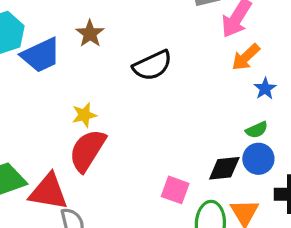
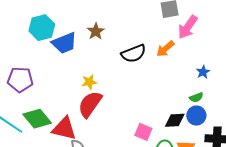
orange arrow: (246, 57) -> (165, 49), moved

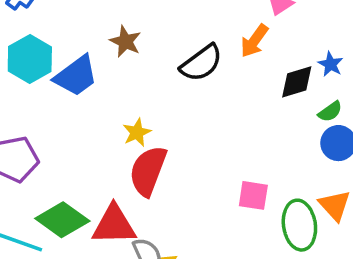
black diamond: (175, 120) -> (297, 82), moved

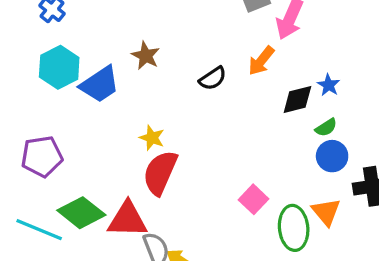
black semicircle: (201, 63) -> (213, 78), size x0.7
yellow star: (137, 132) -> (152, 138), turned -30
pink square: (253, 195) -> (254, 199), turned 32

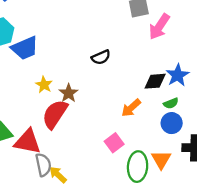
brown star: (146, 56) -> (69, 93), moved
orange arrow: (261, 61) -> (131, 108), moved
blue star: (328, 85) -> (177, 75), size x1.5
yellow star: (152, 138) -> (44, 85), moved

